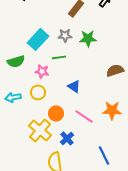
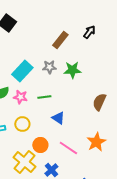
green line: (59, 57) -> (44, 97), moved
brown semicircle: (115, 70) -> (99, 102), turned -48
pink star: (42, 71) -> (20, 97), moved
orange star: (112, 110) -> (96, 142), turned -30

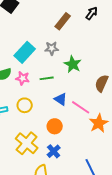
green star: (72, 70) -> (73, 64), moved, turned 30
orange circle: (40, 145) -> (55, 126), moved
pink line: (68, 148) -> (81, 107), moved

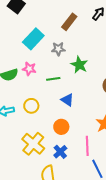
cyan rectangle: (25, 52) -> (33, 39), moved
pink star: (23, 78) -> (29, 69), moved
pink line: (81, 107) -> (87, 146), moved, turned 54

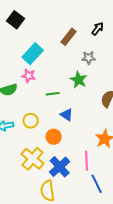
gray star: (58, 49) -> (89, 58), moved
pink star: (29, 69) -> (29, 76), moved
orange circle: (61, 127) -> (54, 137), moved
blue cross: (60, 152) -> (60, 167), size x1.5

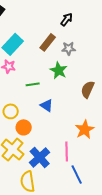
black arrow: (98, 29) -> (67, 19), moved
brown rectangle: (69, 37) -> (48, 42), moved
orange circle: (54, 137) -> (24, 127), moved

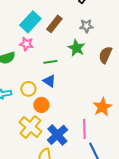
brown rectangle: (48, 42) -> (54, 24), moved
brown semicircle: (88, 89) -> (105, 55), moved
blue triangle: (47, 105) -> (49, 81), moved

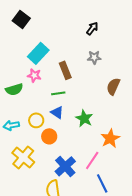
brown rectangle: (54, 24) -> (65, 70), moved, turned -60
green star: (76, 48) -> (84, 118), moved
yellow cross: (30, 127) -> (23, 157), moved
pink line: (84, 129) -> (92, 160), turned 36

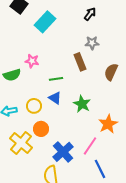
cyan rectangle: (38, 53) -> (45, 22), moved
brown rectangle: (65, 70) -> (80, 62), moved
orange circle: (49, 136) -> (41, 129), moved

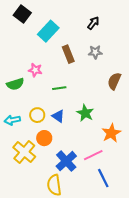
brown rectangle: (80, 62) -> (68, 54), moved
blue triangle: (55, 98) -> (58, 116), moved
pink line: (90, 146) -> (93, 155), turned 30

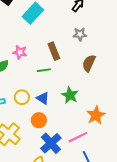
brown rectangle: (68, 54) -> (54, 51), moved
brown semicircle: (114, 81) -> (89, 63), moved
orange circle: (44, 138) -> (39, 120), moved

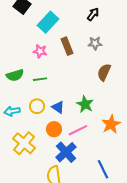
brown rectangle: (54, 51) -> (67, 46), moved
pink star: (20, 52) -> (40, 51), moved
green line: (44, 70) -> (40, 79), moved
pink line: (78, 137) -> (78, 130), moved

